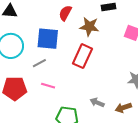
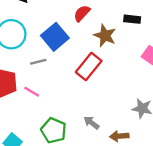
blue square: (48, 39) -> (55, 37), turned 30
pink line: (48, 86) -> (32, 92), moved

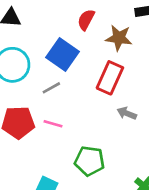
gray arrow: (91, 123) -> (127, 113), moved

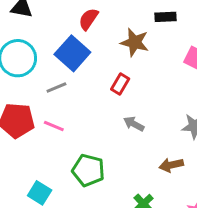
red semicircle: (86, 20) -> (88, 19), moved
red rectangle: (110, 78) -> (120, 84), size x0.6

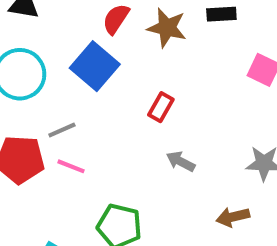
brown star: (135, 42) -> (167, 28), moved
gray line: (56, 87) -> (62, 130), moved

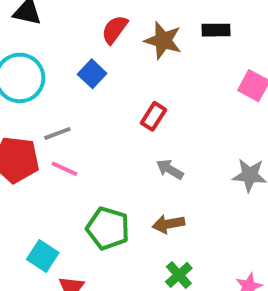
blue square: (95, 66) -> (92, 74), size x0.6
brown arrow: (233, 217) -> (168, 224), moved

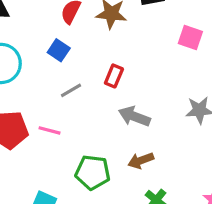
gray line: (57, 133) -> (71, 90), moved
gray arrow: (170, 169) -> (134, 116), size x1.4

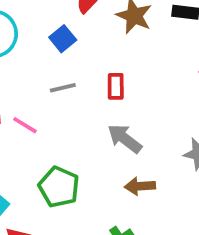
red rectangle: (114, 76) -> (116, 86), turned -40
brown arrow: (141, 161) -> (140, 186), moved

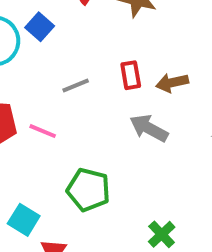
blue square: (63, 39) -> (40, 27), moved
brown arrow: (140, 186) -> (172, 83), moved

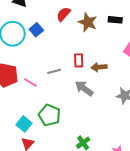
gray line: (76, 85) -> (54, 71), moved
cyan square: (24, 220) -> (24, 124), moved

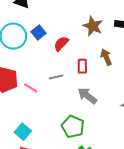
red semicircle: (64, 14) -> (61, 44), moved
brown arrow: (99, 67) -> (106, 57), moved, turned 70
green pentagon: (49, 115) -> (73, 127), moved

